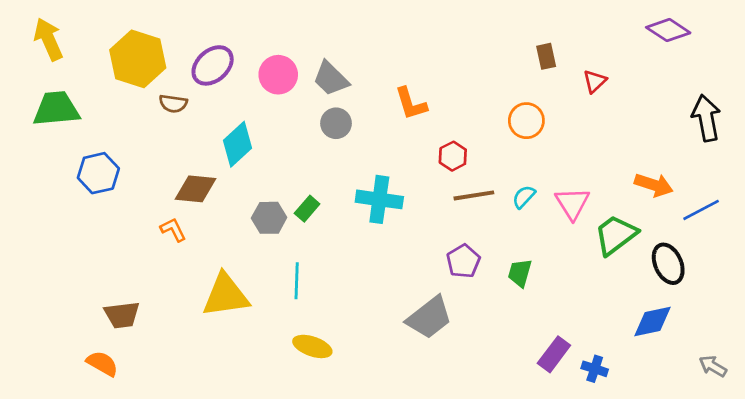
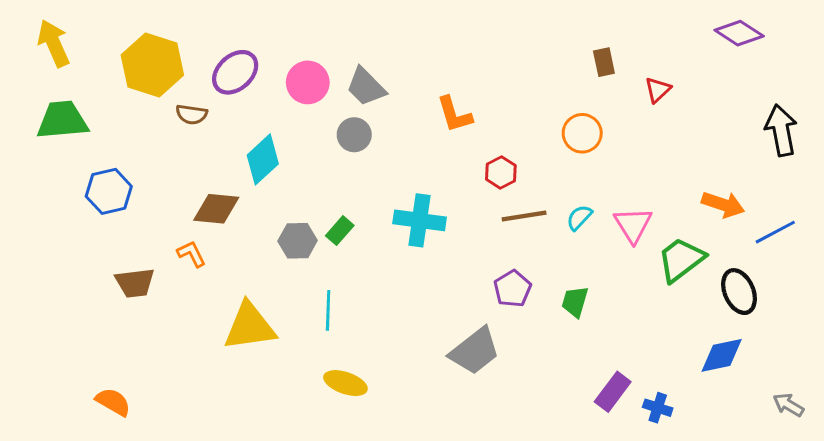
gray circle: (336, 123) -> (354, 135), moved
brown trapezoid: (122, 315) -> (135, 283), moved

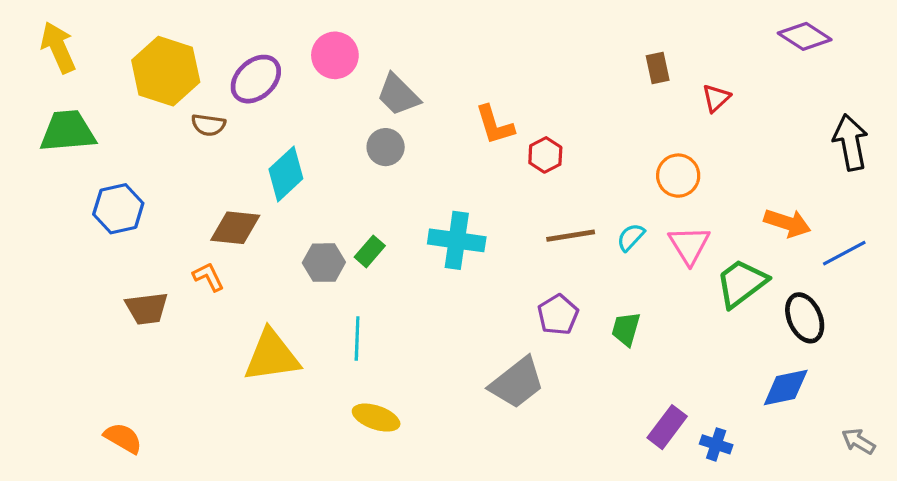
pink circle: (308, 82) -> (335, 55), moved
orange circle: (582, 133) -> (678, 176), moved
red hexagon: (501, 172) -> (545, 155), moved

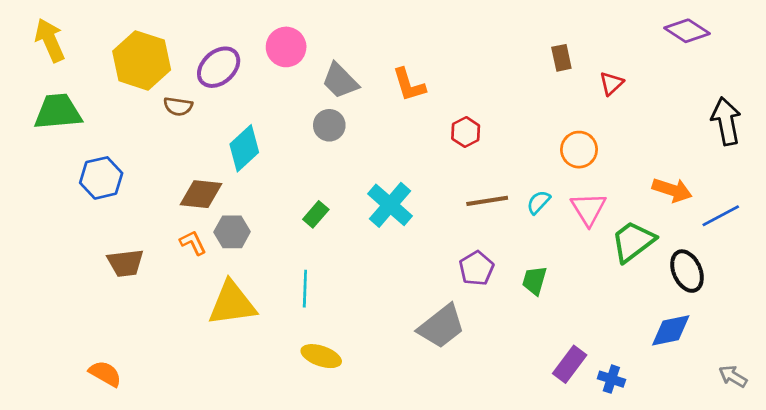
orange L-shape: (495, 125) -> (409, 85), moved
cyan cross: (457, 240) -> (390, 205), turned 33
gray hexagon: (324, 263) -> (232, 232), moved
orange L-shape: (208, 277) -> (193, 243), moved

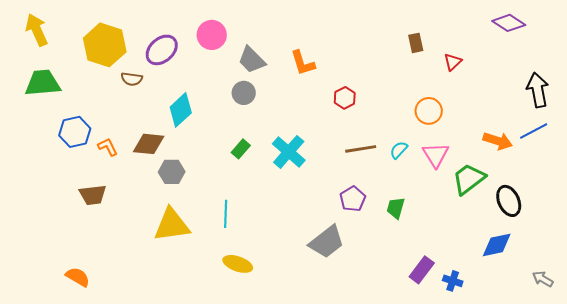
green rectangle: (316, 214) -> (241, 149), moved
blue line: (721, 216) -> (534, 131), moved
orange L-shape: (193, 243) -> (108, 147), moved

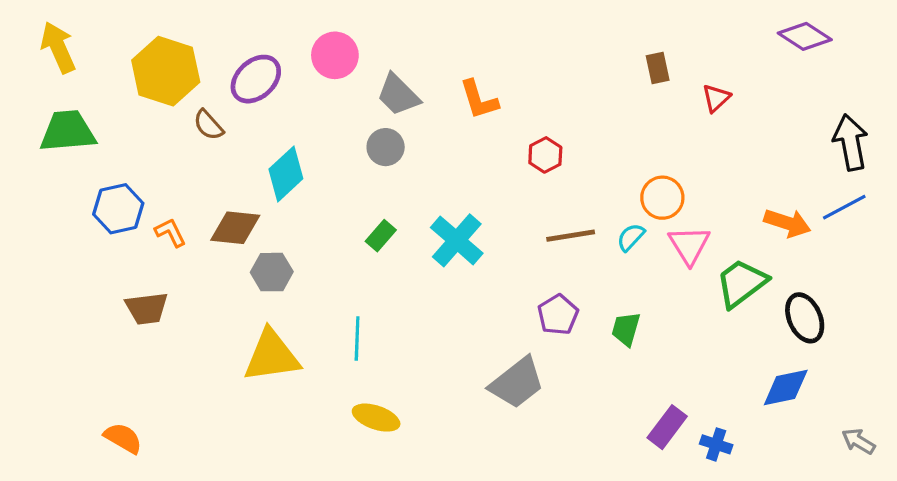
brown semicircle: (132, 79) -> (208, 125), turned 40
orange circle: (429, 111) -> (662, 198), moved

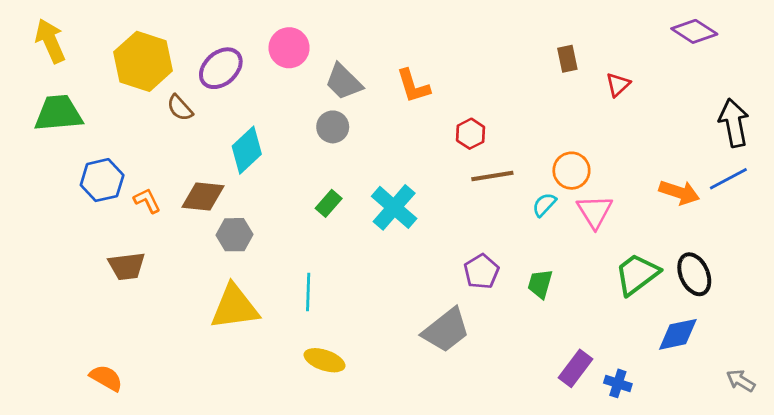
brown line: (571, 236) -> (492, 176), moved
green trapezoid: (741, 283) -> (637, 274), moved

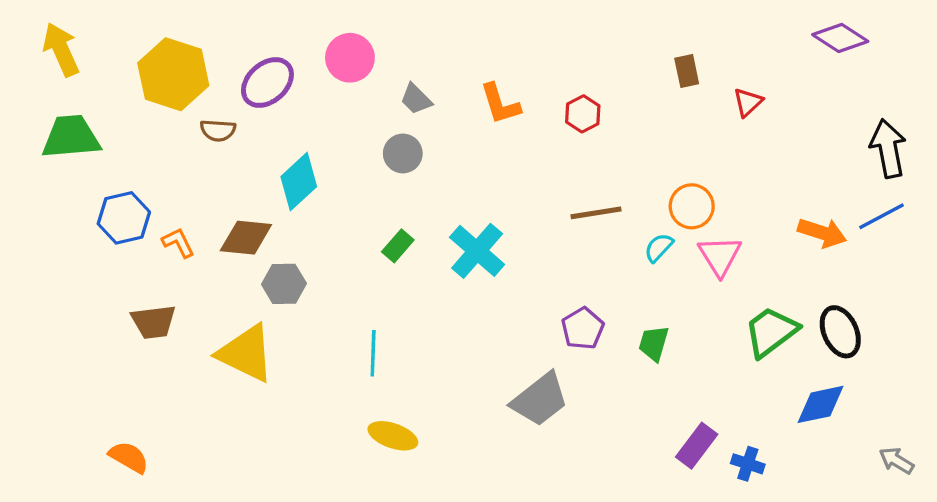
gray trapezoid: (344, 82) -> (416, 99), size x0.7
brown semicircle: (180, 108) -> (218, 130), turned -44
red hexagon: (471, 134) -> (583, 114), moved
yellow triangle: (234, 307) -> (246, 353), moved, turned 34

